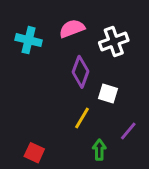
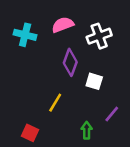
yellow line: (82, 118) -> (55, 103), moved

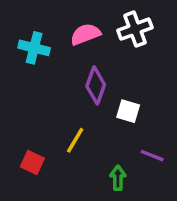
white cross: (99, 36) -> (135, 29), moved
purple line: (112, 114) -> (152, 156), turned 72
red square: (30, 133) -> (32, 162), moved

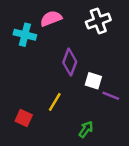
pink semicircle: (85, 34) -> (51, 19), moved
purple line: (152, 156) -> (111, 96), moved
green arrow: (118, 178) -> (86, 129), turned 35

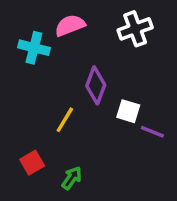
yellow line: (55, 102) -> (65, 120), moved
red square: (24, 118) -> (32, 163), turned 35
green arrow: (86, 129) -> (72, 178), moved

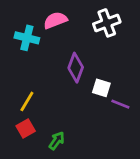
yellow line: (65, 120) -> (27, 101), moved

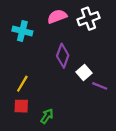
pink semicircle: (55, 20) -> (57, 16), moved
white square: (101, 88) -> (84, 72), turned 32
red square: (26, 129) -> (21, 106), turned 32

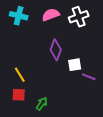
cyan cross: (22, 31) -> (19, 16), moved
white square: (84, 72) -> (75, 65), turned 32
yellow line: (22, 84) -> (20, 75), turned -63

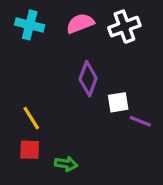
green arrow: (42, 104) -> (66, 164), turned 64

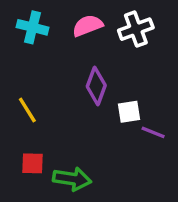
yellow line: (31, 118) -> (27, 110), moved
green arrow: (66, 164) -> (72, 179), size x1.5

